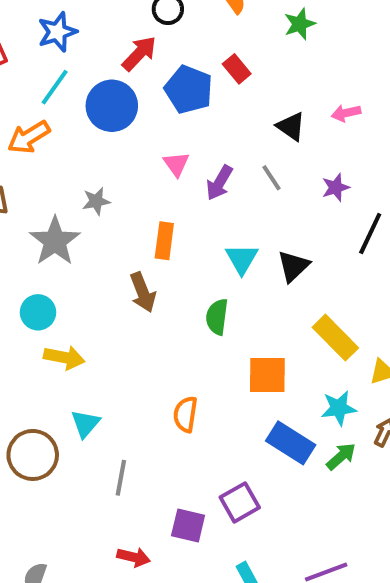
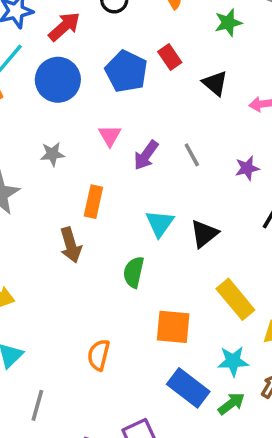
red arrow: (139, 53) -> (64, 27), moved
black triangle: (291, 126) -> (215, 83), moved
gray star: (96, 201) -> (52, 154), moved

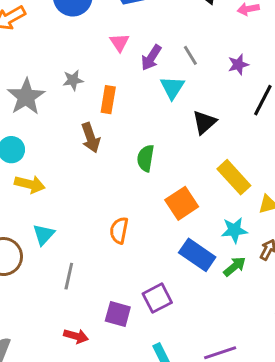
gray star: (52, 154) -> (73, 80), moved
cyan triangle: (160, 223) -> (172, 87), moved
orange square: (173, 327) -> (182, 203), turned -36

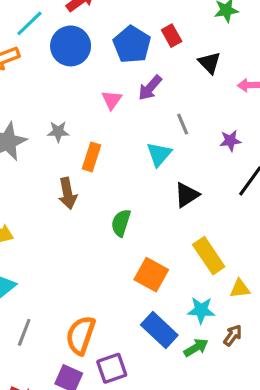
purple arrow: (151, 58) -> (150, 88), moved
orange square: (182, 203) -> (151, 275), turned -36
orange semicircle: (119, 230) -> (81, 335), moved, size x1.4

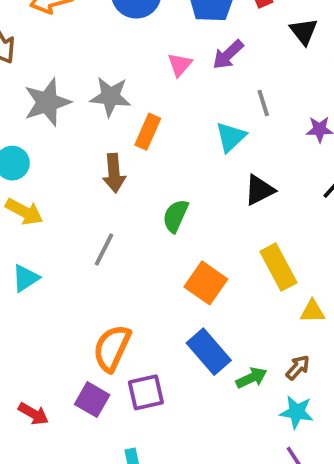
gray star: (58, 132) -> (110, 97), size x1.5
cyan star: (201, 310) -> (297, 412), moved
gray line: (24, 332) -> (104, 249), moved

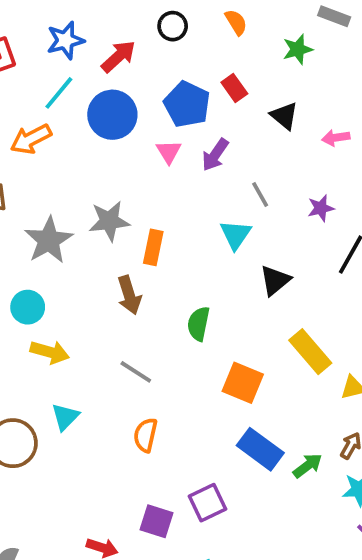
pink triangle: (180, 65) -> (169, 152), moved
gray line: (104, 249) -> (136, 372), turned -72
orange semicircle: (112, 348) -> (145, 435), moved, size x0.7

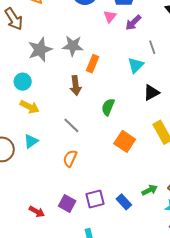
blue rectangle: (260, 449) -> (124, 202), moved, size x0.7

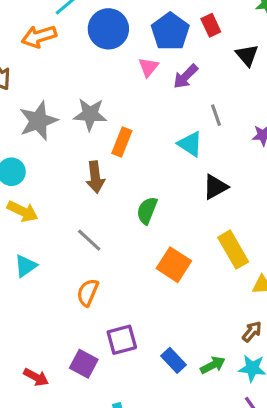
cyan triangle: (136, 65) -> (190, 144), turned -42
green arrow: (150, 190) -> (213, 365), moved
purple square: (95, 199) -> (122, 340), moved

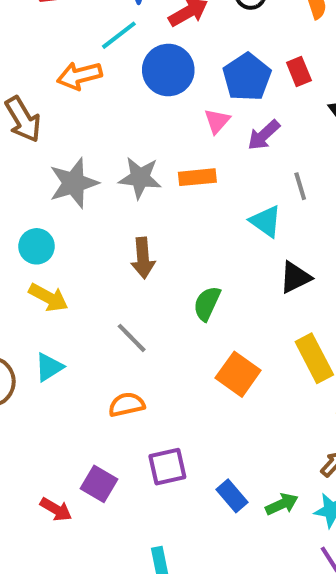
orange rectangle: (122, 142) -> (197, 177), moved, turned 60
orange semicircle: (88, 293) -> (127, 405), turned 52
purple square: (84, 364) -> (99, 484), moved

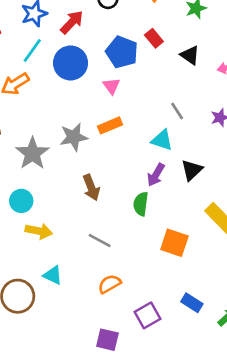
purple arrow: (264, 135) -> (156, 175), moved
cyan triangle: (49, 367) -> (53, 275), turned -45
blue rectangle: (232, 496) -> (192, 303), moved

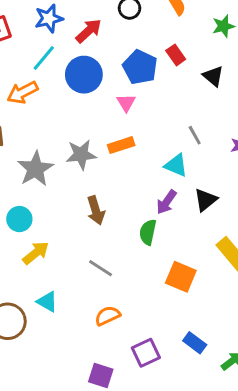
yellow arrow: (39, 231) -> (36, 253), turned -55

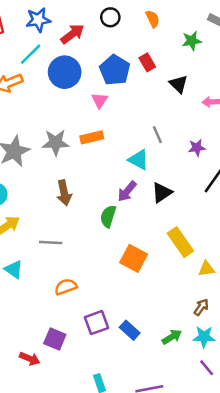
gray line: (101, 268) -> (51, 243), moved, turned -35
blue rectangle: (195, 343) -> (130, 330), moved

